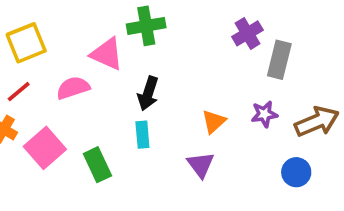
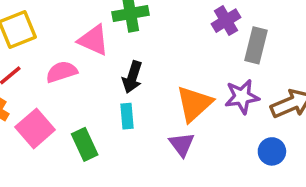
purple star: (264, 114) -> (242, 97), size x1.4
orange triangle: (214, 122) -> (194, 104), size x1.6

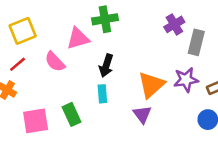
pink triangle: (93, 40) -> (78, 39), turned -40
pink semicircle: (62, 72) -> (55, 62), turned -115
pink square: (35, 128) -> (36, 121), moved, turned 32

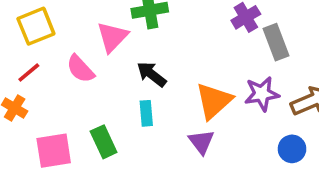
pink triangle: (78, 39) -> (112, 37), turned -30
gray rectangle: (196, 42) -> (276, 42), turned -35
black arrow: (106, 66) -> (152, 74), turned 110

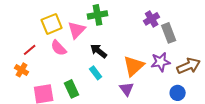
yellow square: (36, 26) -> (52, 24), moved
cyan rectangle: (146, 113) -> (96, 73), turned -32

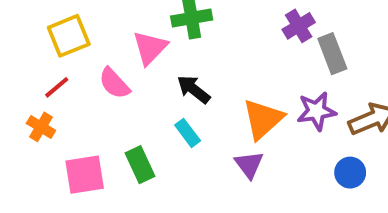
yellow square: (52, 24) -> (69, 36), moved

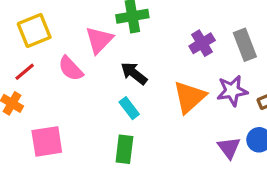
purple cross: (299, 26) -> (202, 43), moved
green rectangle: (140, 165) -> (124, 149), moved, turned 32
purple triangle: (249, 165) -> (229, 148), moved

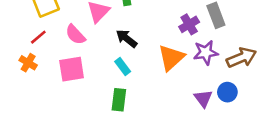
purple cross: (202, 43) -> (189, 24), moved
pink square: (47, 141) -> (72, 69), moved

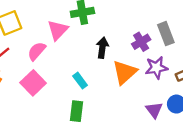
pink semicircle: (75, 35) -> (37, 51), turned 84
black arrow: (126, 38) -> (102, 48), moved, turned 60
pink square: (72, 69) -> (33, 83), turned -35

